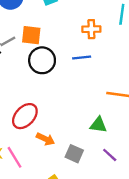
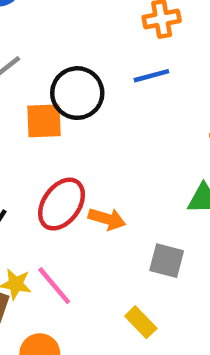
orange square: (31, 35) -> (44, 121), moved
orange arrow: (45, 139) -> (107, 219), moved

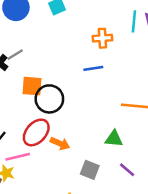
black circle: (77, 93) -> (49, 99), moved
pink line: (54, 286) -> (18, 157), moved, turned -70

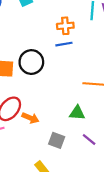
blue line: (93, 68) -> (64, 44), moved
black circle: (49, 99) -> (31, 62), moved

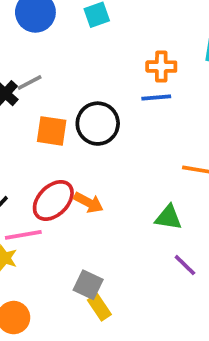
orange arrow: (30, 118) -> (89, 203), moved
gray square: (57, 140) -> (88, 285), moved

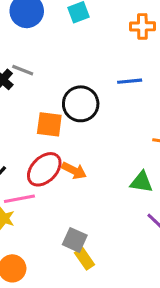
orange cross: (161, 67) -> (142, 26), moved
gray line: (30, 82) -> (23, 70), turned 50
orange square: (52, 131) -> (49, 124), moved

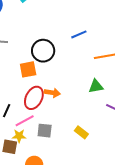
blue line: (130, 81) -> (79, 34), moved
gray square: (75, 240) -> (45, 131), moved
yellow rectangle: (85, 259) -> (81, 132), moved

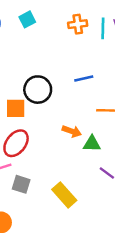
orange arrow: (52, 93) -> (72, 131), moved
yellow rectangle: (81, 132) -> (64, 195), size x1.5

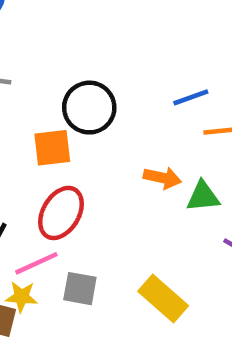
blue line: (84, 79) -> (191, 97), moved

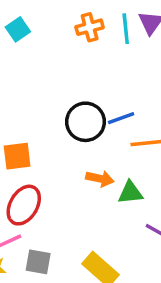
black circle: (89, 108) -> (85, 122), moved

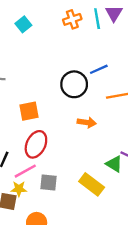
blue line: (121, 118) -> (99, 69), moved
green triangle: (130, 193) -> (114, 164), moved, turned 42

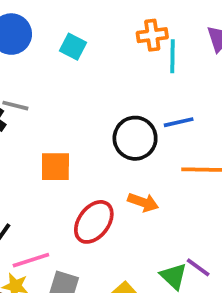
cyan line: (97, 19) -> (172, 56), moved
cyan square: (23, 24) -> (73, 47), moved, turned -35
red ellipse: (36, 144) -> (94, 222), moved

